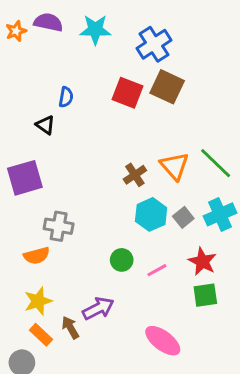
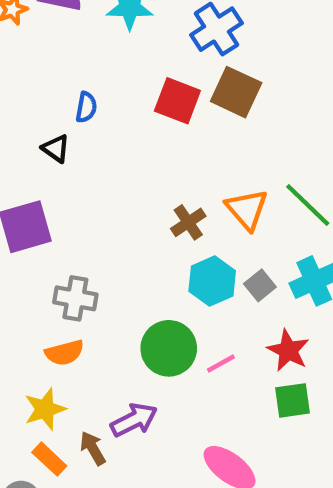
orange semicircle: (37, 256) -> (64, 353), moved
green circle: (122, 260) -> (169, 348), size x1.6

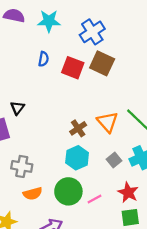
blue semicircle: (86, 107) -> (43, 59), moved
black triangle: (56, 149) -> (17, 108), moved, turned 32
cyan hexagon: (212, 281) -> (77, 158), moved
orange semicircle: (64, 353) -> (33, 194), moved

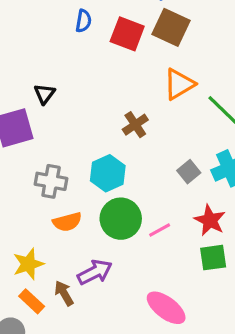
orange triangle: (107, 122) -> (179, 84), moved, turned 40
cyan hexagon: (77, 158) -> (108, 173), moved

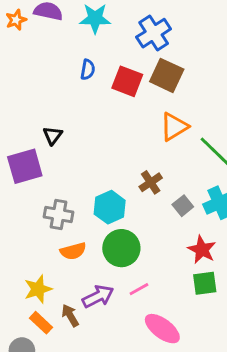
brown cross: (135, 125) -> (151, 182), moved
pink line: (160, 230) -> (139, 289), moved

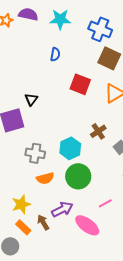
blue cross: (154, 33) -> (100, 29), turned -35
red square: (127, 81) -> (80, 84), moved
pink line: (139, 289) -> (105, 203), moved
pink ellipse: (162, 329) -> (87, 225), moved

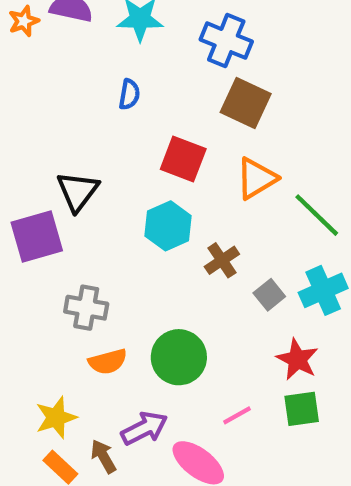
black triangle: (31, 99) -> (78, 191), size x1.5
cyan hexagon: (70, 148) -> (168, 226), moved

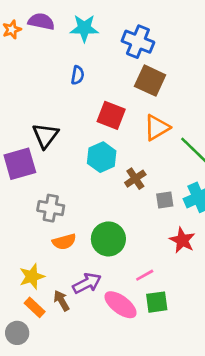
gray square: (269, 295) -> (165, 200), turned 30
green square: (302, 409) -> (157, 302), moved

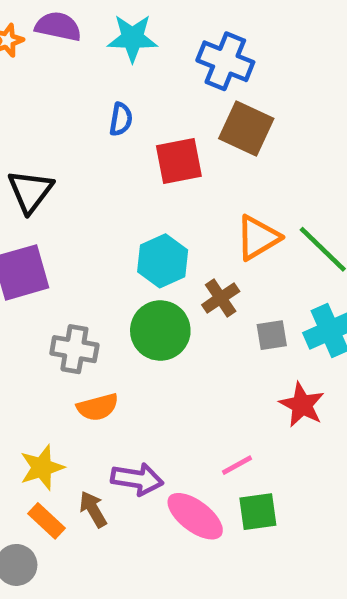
red square: (111, 115) -> (179, 161), moved, turned -32
orange triangle: (157, 128) -> (258, 238), moved
black triangle: (45, 136) -> (30, 191), moved
green circle: (108, 239) -> (160, 331), moved
purple arrow: (87, 283) -> (137, 479), turned 36

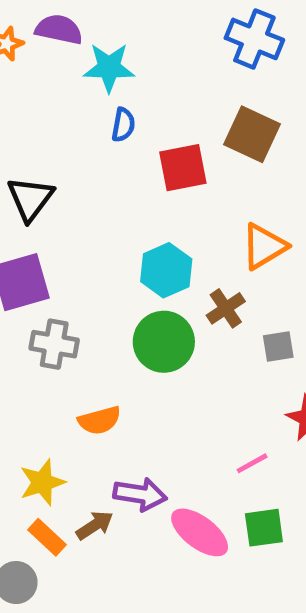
cyan star: (132, 38) -> (109, 68), moved
blue cross: (225, 61) -> (254, 39), moved
gray cross: (74, 349) -> (54, 344), moved
pink line: (237, 465) -> (252, 463), moved
brown arrow: (93, 509) -> (95, 525), turned 87

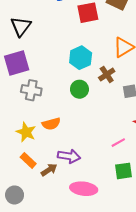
green circle: (164, 342) -> (79, 89), size x0.7
yellow star: (42, 482) -> (26, 132), moved, turned -30
pink ellipse: (200, 532) -> (84, 189), moved, turned -30
orange rectangle: (47, 537) -> (28, 160), moved

